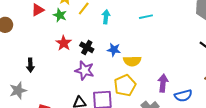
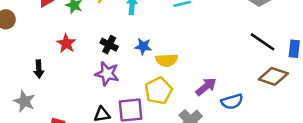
red star: (64, 43) -> (66, 43), moved
purple arrow: (163, 83) -> (206, 87), turned 48
gray star: (18, 90) -> (24, 101), turned -30

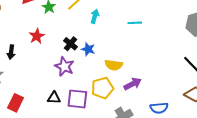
blue star: (143, 46) -> (88, 49), moved
purple arrow: (206, 87) -> (133, 84), moved

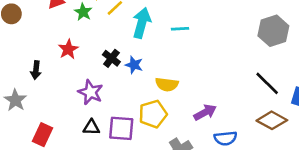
cyan arrow: (95, 16) -> (142, 23), size x1.6
cyan line: (135, 23) -> (180, 29), moved
purple star: (64, 66) -> (90, 92), moved
purple arrow: (133, 84) -> (205, 112), moved

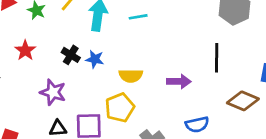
black line: (267, 83) -> (217, 58), moved, turned 52
purple arrow: (205, 112) -> (179, 81), moved, turned 35

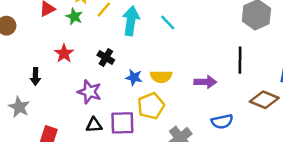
cyan line: (138, 17) -> (168, 22), turned 56
blue star: (95, 59) -> (134, 77), moved

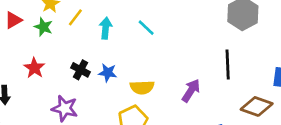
cyan arrow: (131, 21) -> (106, 28), size x0.7
blue star: (134, 77) -> (108, 73), moved
purple arrow: (205, 82) -> (191, 91), turned -55

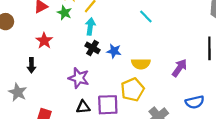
cyan arrow: (106, 28) -> (90, 26), moved
red star: (34, 68) -> (44, 41), moved

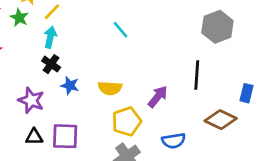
blue star: (114, 51) -> (70, 85), moved
yellow pentagon: (132, 90) -> (127, 121), moved

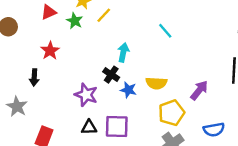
cyan arrow: (50, 37) -> (123, 52), moved
black cross: (51, 64) -> (111, 75), moved
blue star: (70, 85) -> (128, 90), moved

